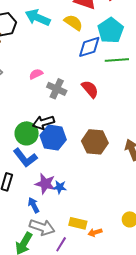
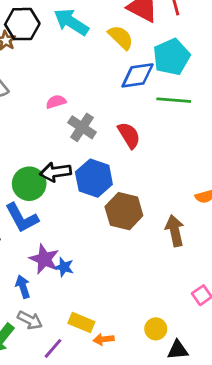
blue hexagon: (53, 138) -> (94, 178), moved
gray arrow: (42, 227) -> (30, 320), size x0.7

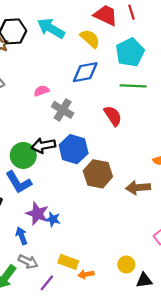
blue diamond: (138, 75) -> (85, 72), moved
red semicircle: (129, 135) -> (113, 116), moved
brown arrow: (175, 231) -> (138, 188), turned -80

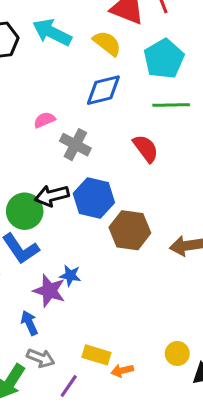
blue star: (53, 219) -> (70, 276), moved

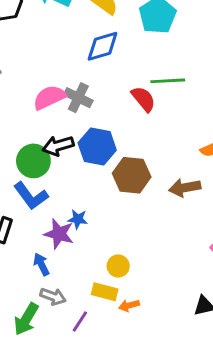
green line: (171, 105) -> (168, 81), moved
pink semicircle: (44, 120) -> (49, 97), moved, size x1.6
yellow circle: (177, 354) -> (118, 266), moved

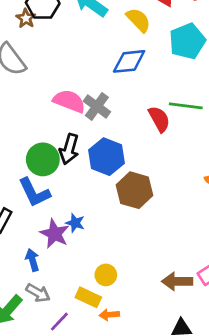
pink semicircle: (49, 97) -> (69, 101), turned 36
black arrow: (58, 146) -> (69, 149), turned -68
brown arrow: (185, 188) -> (177, 281), moved

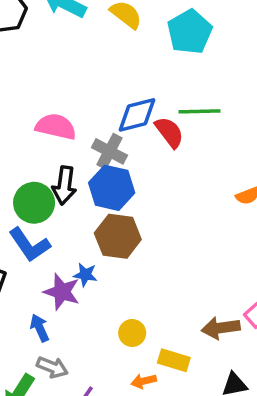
blue diamond: (129, 61) -> (137, 115), moved
gray cross: (97, 106) -> (109, 151), moved
brown hexagon: (135, 190) -> (118, 236), moved
yellow rectangle: (88, 297) -> (174, 360), moved

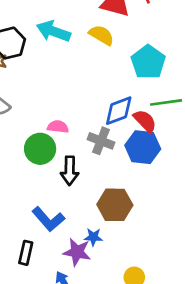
cyan pentagon: (190, 32) -> (148, 62), moved
pink semicircle: (56, 127) -> (58, 127), size x0.7
blue hexagon: (112, 188) -> (143, 147), moved
green circle: (34, 203) -> (40, 149), moved

